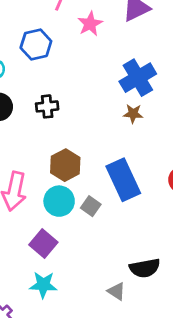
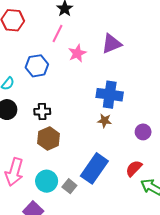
blue cross: (138, 78) -> (110, 95), turned 35
brown hexagon: (65, 165) -> (49, 139), moved
blue rectangle: (123, 180) -> (94, 168), turned 56

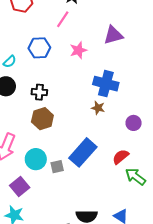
pink star: (77, 53) -> (78, 50), moved
gray square: (69, 186) -> (57, 167), turned 32

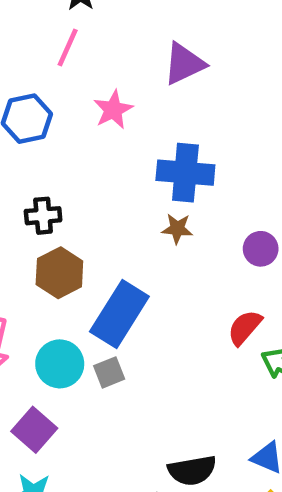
blue rectangle: (83, 152) -> (119, 314), moved

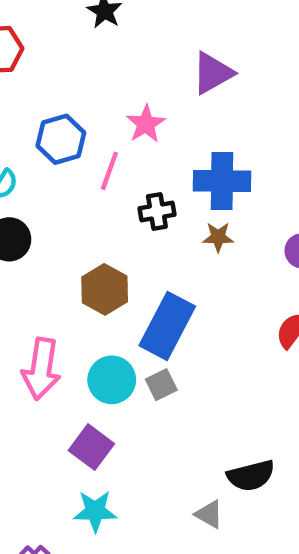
pink line: (68, 48) -> (109, 171), moved
black cross: (43, 216) -> (157, 212), moved

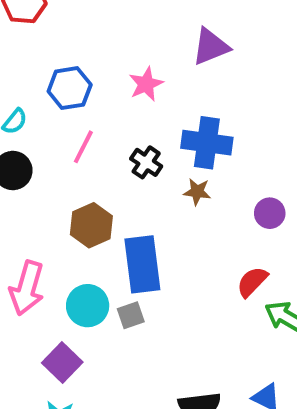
pink line: (109, 171) -> (83, 147), moved
black cross: (157, 212) -> (146, 162), turned 36
blue rectangle: (167, 326) -> (142, 264), turned -42

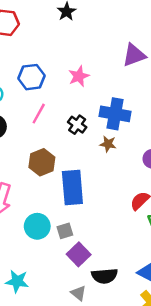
purple triangle: (211, 47) -> (134, 55), moved
cyan circle: (88, 306) -> (37, 226), moved
gray square: (131, 315) -> (65, 231), moved
purple square: (62, 363) -> (79, 254), moved

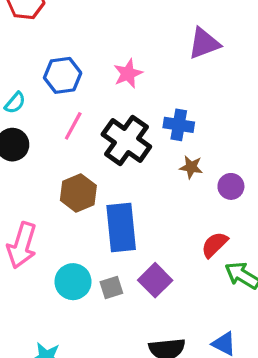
blue cross: (115, 114) -> (179, 125), size x0.7
black cross: (77, 125) -> (126, 140), size x1.8
brown star: (108, 144) -> (191, 167), moved
purple square: (79, 254) -> (155, 280), moved

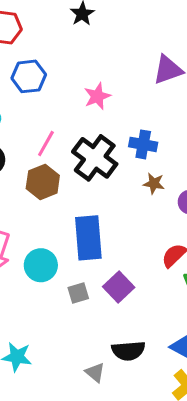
blue hexagon: (63, 75) -> (29, 76), moved
brown hexagon: (78, 193) -> (43, 182), moved
cyan circle: (73, 282) -> (41, 265), moved

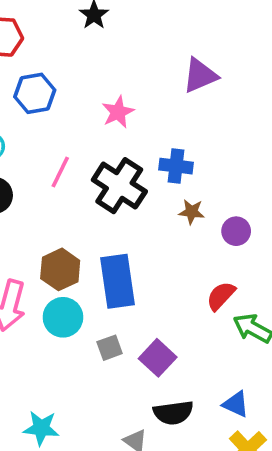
brown hexagon: (43, 182) -> (60, 269), moved
purple square: (119, 287) -> (158, 358), moved

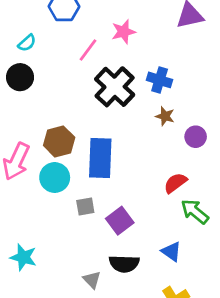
pink line: (60, 172) -> (88, 50), moved
blue triangle: (236, 404) -> (171, 252), moved

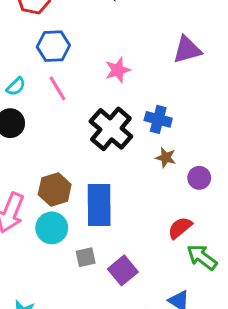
pink line: (88, 50) -> (57, 88), moved, turned -65

